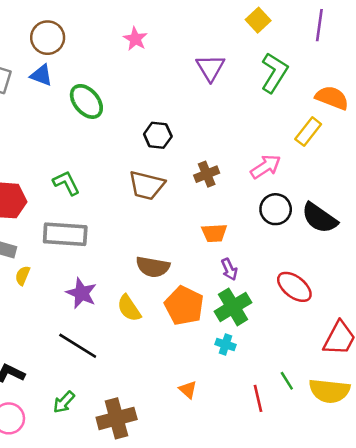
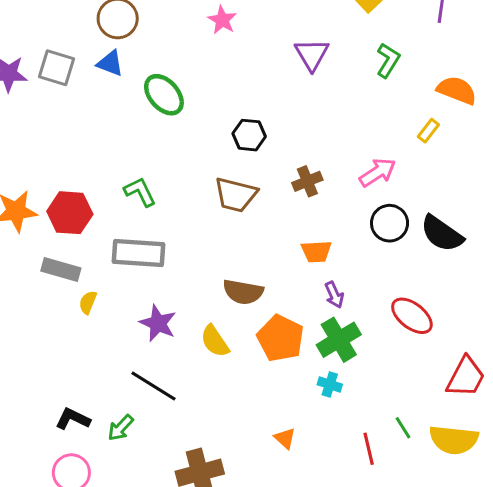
green L-shape: (274, 73) -> (388, 60), size x0.7
yellow rectangle: (308, 132) -> (428, 131), size x0.7
green arrow: (64, 402) -> (121, 428), moved

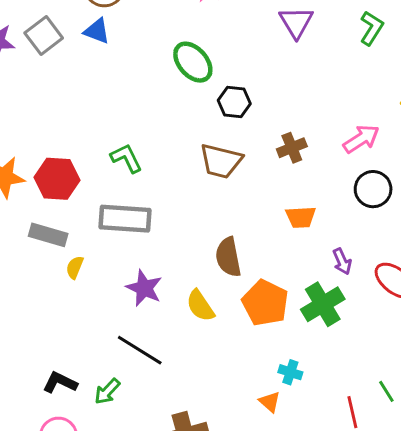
gray square: (56, 68) -> (44, 35), turned 36
green ellipse: (164, 95) -> (193, 62), moved
brown semicircle: (243, 292) -> (228, 257), turned 69
purple arrow: (334, 295) -> (342, 261), moved
cyan cross: (330, 384) -> (290, 372), moved

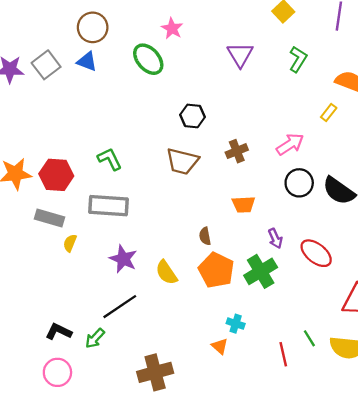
green ellipse: (193, 62) -> (148, 59), moved
brown semicircle: (228, 257) -> (205, 236), moved, size x0.6
black line: (140, 350) -> (120, 307), turned -66

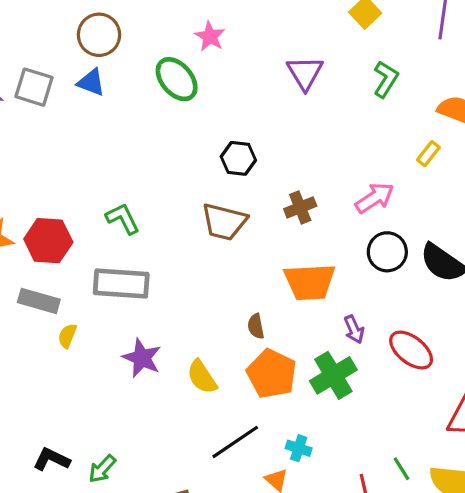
gray square: (46, 65) -> (34, 87), turned -36
orange trapezoid: (244, 204) -> (310, 282), size x1.6
black line: (120, 307) -> (235, 442), moved

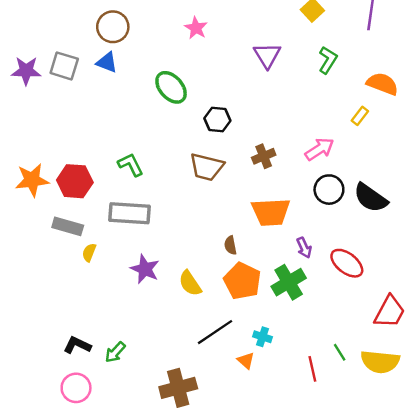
green ellipse: (177, 79) -> (171, 87), moved

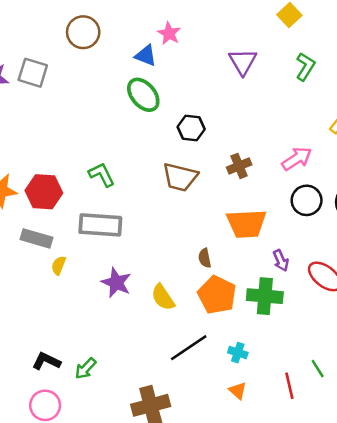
blue triangle: (107, 62) -> (146, 56), moved
green cross: (289, 282) -> (265, 296), turned 36
orange triangle: (246, 361) -> (238, 391), moved

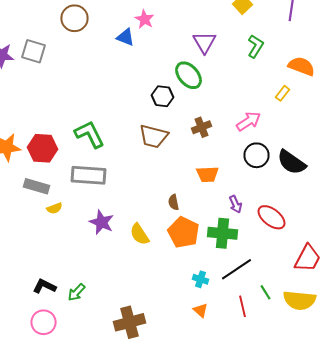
green ellipse: (143, 95) -> (188, 75), moved
green L-shape: (102, 175) -> (90, 134), size x1.4
orange trapezoid: (246, 224) -> (208, 174), size x0.7
yellow semicircle: (59, 265) -> (54, 208), turned -133
black line: (189, 348) -> (236, 269), moved

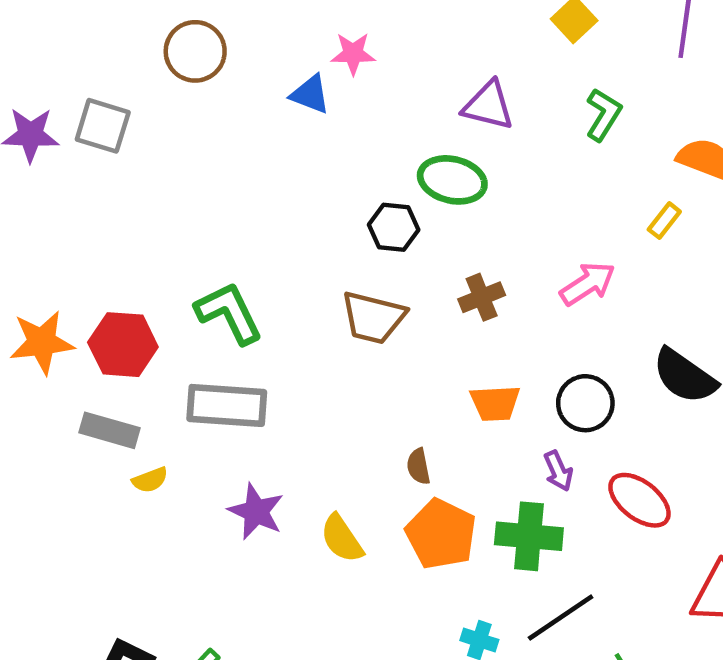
pink star: (144, 19) -> (353, 54), turned -30
purple triangle: (204, 42) -> (488, 105), turned -45
green ellipse: (188, 75) -> (452, 180), turned -36
black circle: (256, 155) -> (585, 403), moved

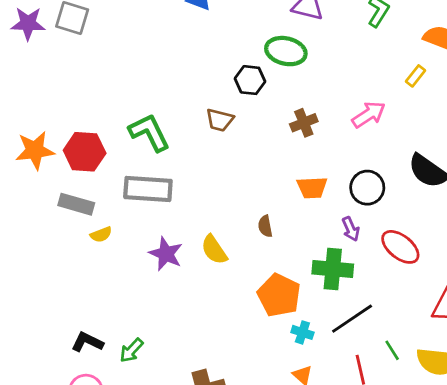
brown trapezoid: (373, 318) -> (220, 120), moved, size x0.7
orange pentagon: (441, 534) -> (279, 295), moved
yellow semicircle: (342, 539) -> (214, 250), moved

